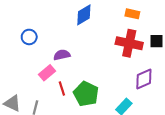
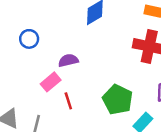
green pentagon: (86, 94) -> (118, 100), moved

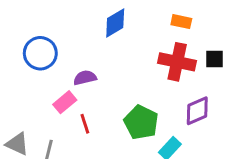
blue circle: (29, 39) -> (40, 53), size x1.5

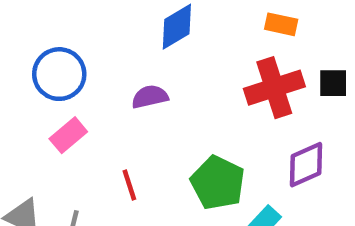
red cross: (177, 62) -> (274, 88), turned -30
purple semicircle: (85, 78) -> (150, 97), moved
pink rectangle: (65, 102) -> (68, 135), moved

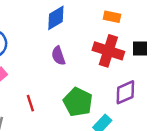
red cross: (274, 88) -> (108, 51), turned 36
purple semicircle: (150, 97) -> (58, 56), moved, turned -96

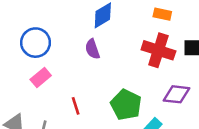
purple semicircle: (58, 56) -> (92, 49), moved
purple diamond: (125, 92) -> (177, 94), turned 30

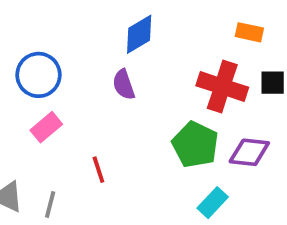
orange rectangle: (162, 14) -> (249, 32), moved
green pentagon: (126, 105) -> (195, 145), moved

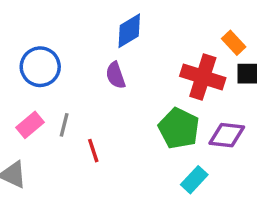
orange rectangle: (249, 32) -> (234, 43), moved, turned 35
pink rectangle: (46, 127) -> (30, 125), moved
gray line: (50, 205) -> (64, 125), moved

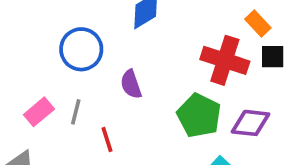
blue circle: (40, 67) -> (81, 49), moved
purple semicircle: (116, 75) -> (131, 84), moved

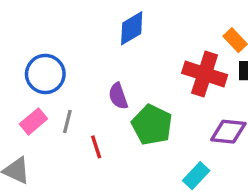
blue circle: (81, 49) -> (45, 74), moved
green pentagon: (199, 116) -> (152, 125), moved

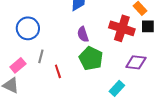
purple semicircle: (118, 96) -> (83, 34), moved
pink rectangle: (33, 121) -> (18, 65), moved

